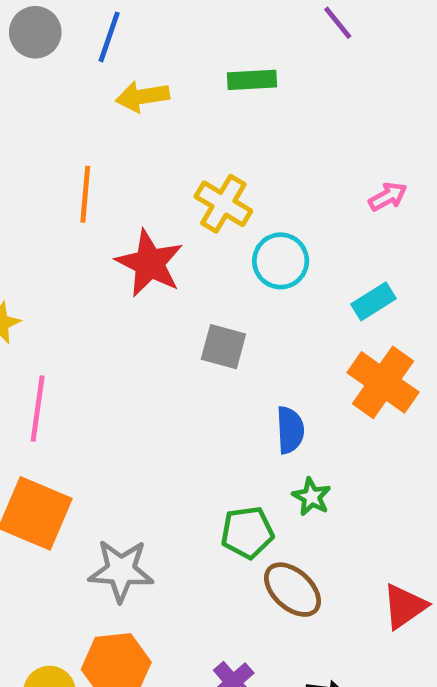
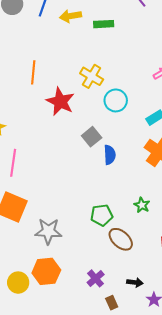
yellow arrow: (142, 97) -> (70, 16), moved
gray square: (223, 347) -> (92, 137), turned 36
blue semicircle: (290, 430) -> (110, 155), moved
green star: (312, 497) -> (142, 205), moved

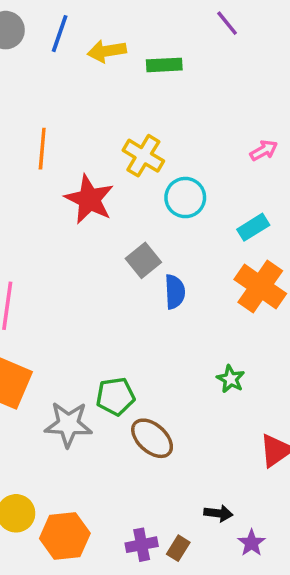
green pentagon: (102, 215) -> (115, 396), moved
brown ellipse: (121, 239) -> (152, 438), moved
orange hexagon: (46, 271) -> (65, 536), moved
purple cross: (96, 278) -> (142, 545), moved, turned 30
brown rectangle: (112, 303) -> (178, 548), turned 56

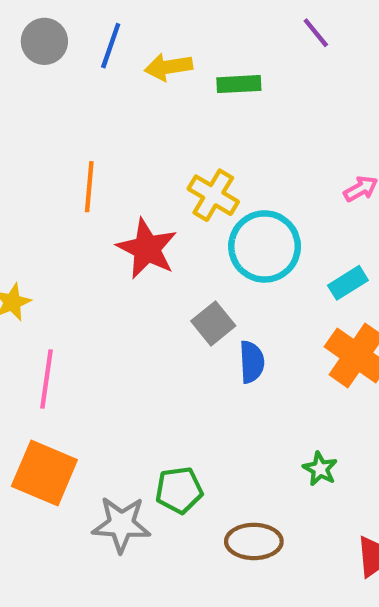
cyan circle: (185, 198) -> (265, 246), size x1.4
brown ellipse: (152, 438) -> (254, 541), moved, turned -42

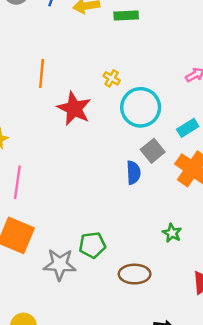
yellow cross: (213, 195) -> (112, 78), size x0.6
gray square: (213, 323) -> (153, 151), moved

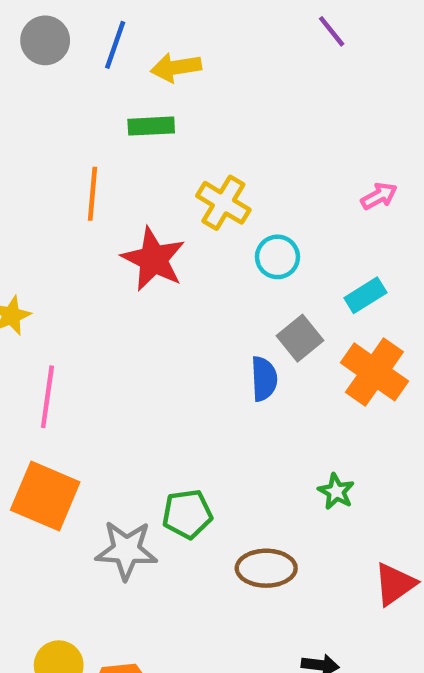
green rectangle: (126, 16) -> (151, 126), moved
yellow cross: (112, 78) -> (223, 203), size x1.6
cyan circle: (141, 107) -> (277, 257), size x0.6

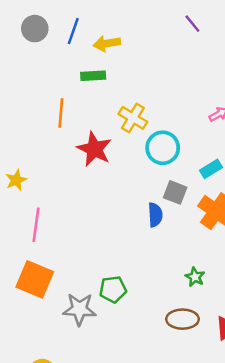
cyan circle: (277, 257) -> (163, 148), size x1.4
gray square: (300, 338) -> (175, 192), turned -30
brown ellipse: (266, 568) -> (183, 319), moved

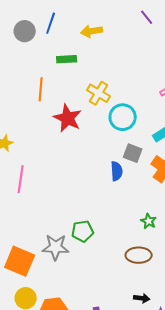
gray circle: (35, 29) -> (25, 31), moved
yellow arrow: (107, 43) -> (92, 31), moved
orange square: (35, 279) -> (20, 261), moved

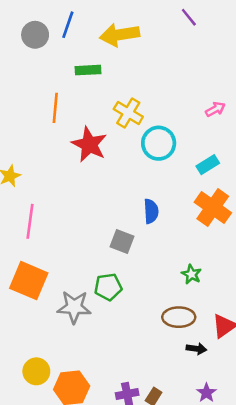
yellow arrow: (92, 31) -> (120, 35), size x1.4
gray square: (133, 153) -> (122, 242), moved
orange square: (20, 261) -> (29, 281), moved
black arrow: (142, 298) -> (196, 349), moved

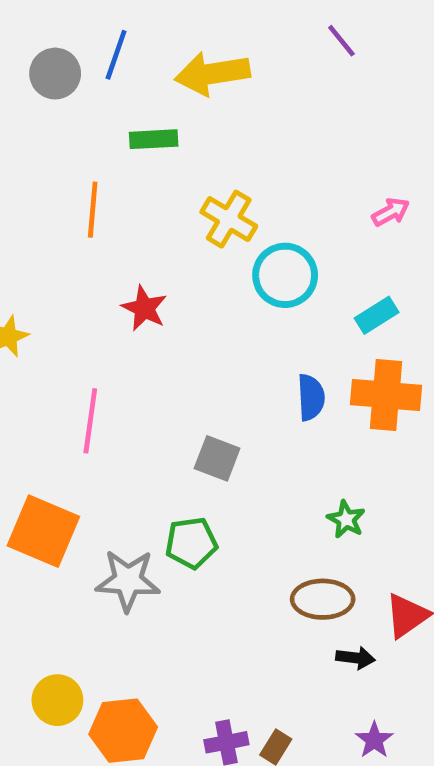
red star: (89, 144) -> (144, 308), moved, size x0.7
orange cross: (213, 207) -> (386, 395), turned -30
blue semicircle: (151, 211) -> (311, 397), moved
pink line: (30, 221) -> (90, 421), moved

